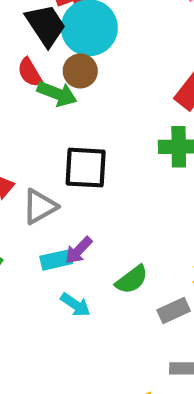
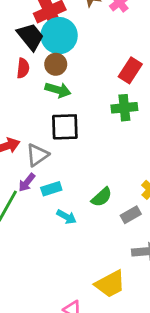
red semicircle: (30, 72) -> (23, 68), turned -138
green arrow: (57, 94) -> (58, 90), moved
purple arrow: (79, 250) -> (27, 182), moved

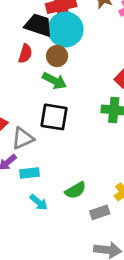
black trapezoid: (31, 37) -> (38, 25), turned -44

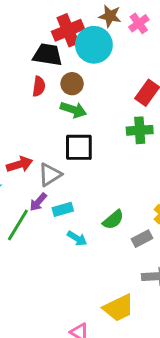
cyan circle: (66, 29) -> (94, 45), moved

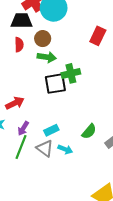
green cross: (140, 130) -> (71, 73), moved
gray triangle: (50, 175) -> (45, 148), moved, turned -42
purple arrow: (38, 202) -> (23, 128), moved

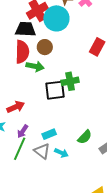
red semicircle: (19, 45) -> (22, 52), size x1.6
green arrow: (47, 57) -> (35, 66), moved

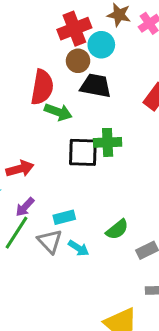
cyan circle: (56, 18) -> (101, 45), size x0.7
black trapezoid: (26, 29) -> (96, 86), moved
brown circle: (45, 47) -> (78, 61), moved

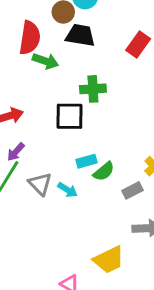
black square: (83, 152) -> (70, 116), moved
cyan rectangle: (64, 217) -> (87, 161), moved

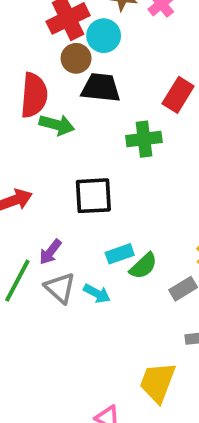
green cross: (93, 89) -> (144, 139), moved
purple arrow: (16, 152) -> (50, 252), moved
yellow trapezoid: (109, 260) -> (158, 382), turned 140

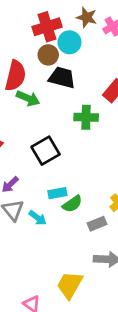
black square: (93, 196) -> (46, 151), turned -36

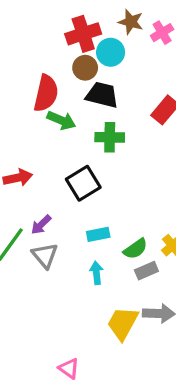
green cross: (86, 117) -> (110, 137), moved
green semicircle: (72, 204) -> (135, 249), moved
cyan arrow: (38, 218) -> (96, 273), moved, turned -132
yellow trapezoid: (70, 285) -> (123, 323), moved

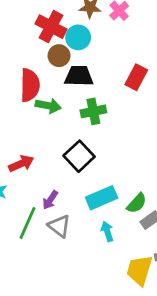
red cross: (83, 34) -> (51, 27), turned -32
cyan rectangle: (98, 234) -> (102, 198), size x1.5

